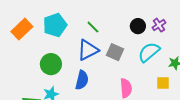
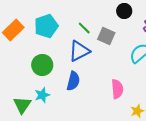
black circle: (138, 26) -> (124, 11), moved
gray square: (115, 52) -> (106, 36), moved

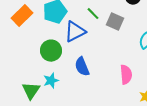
blue triangle: (79, 51) -> (75, 32), moved
blue semicircle: (73, 81) -> (82, 67), turned 144

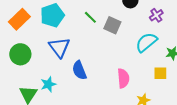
blue triangle: (75, 32) -> (59, 47), moved, turned -40
green circle: (51, 51) -> (20, 54), moved

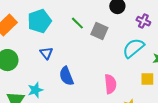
purple cross: (156, 15) -> (143, 21), turned -32
blue triangle: (59, 47) -> (46, 53), size x0.6

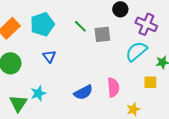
purple cross: (143, 21) -> (146, 24), size x1.5
gray square: (99, 31) -> (102, 34), turned -30
blue semicircle: (66, 76) -> (83, 92), moved, turned -96

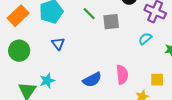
cyan semicircle: (136, 51) -> (145, 39), size x0.6
yellow square: (150, 82) -> (157, 80), moved

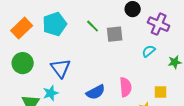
blue triangle: (58, 44) -> (61, 68), moved, size x1.5

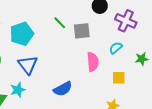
cyan pentagon: (55, 24) -> (22, 34), moved
pink semicircle: (126, 87) -> (93, 62), moved
yellow square: (161, 92) -> (119, 78), moved

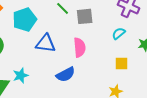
pink semicircle: (93, 62) -> (80, 47), moved
blue triangle: (28, 65) -> (46, 43), moved, turned -45

